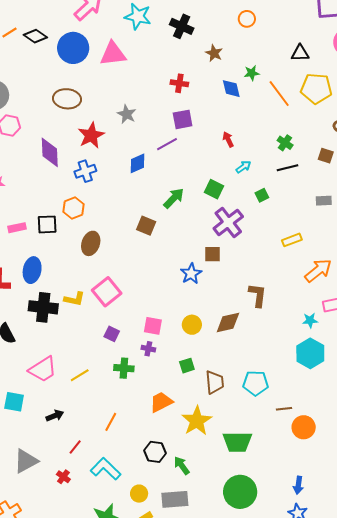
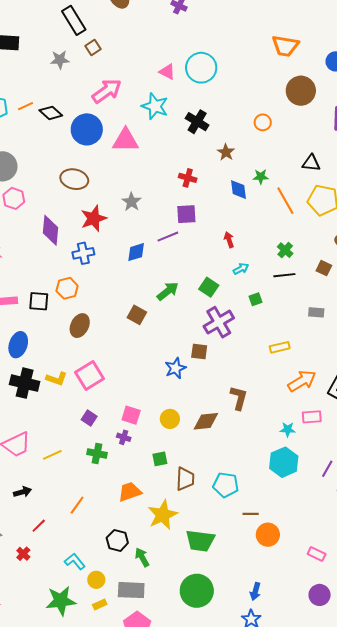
cyan L-shape: (106, 469) -> (75, 561), moved, size x0.7

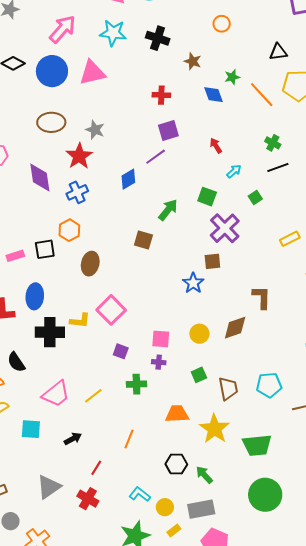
gray star: (132, 202) -> (95, 130), moved
orange trapezoid: (130, 492) -> (177, 414), turned 30
red cross: (23, 554) -> (88, 499), size x1.5

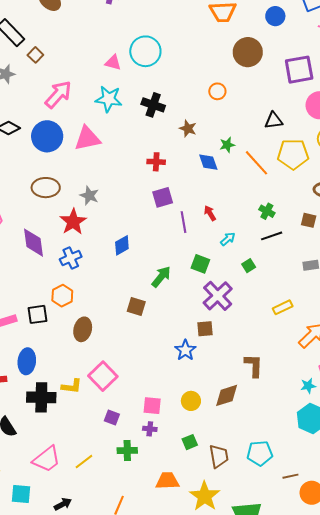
purple line: (156, 157) -> (183, 222), moved, turned -65

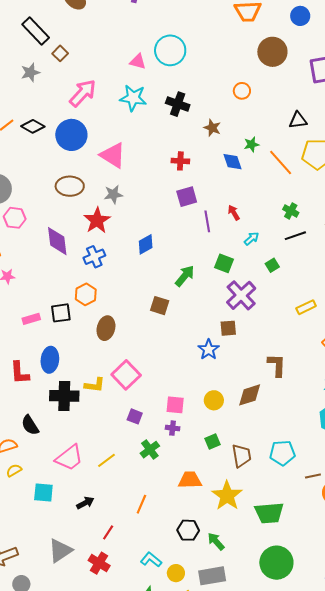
pink triangle: (87, 139) -> (113, 155), moved, turned 44
gray star: (89, 196) -> (113, 194), turned -30
green cross: (127, 451) -> (150, 450), turned -36

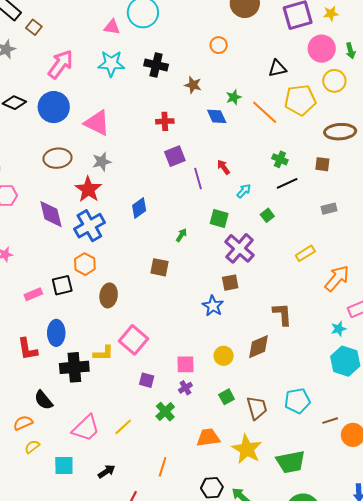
blue cross: (94, 257) -> (89, 226), size x1.4
green arrow: (185, 276) -> (181, 235), size x0.6
purple cross: (173, 428) -> (185, 388), turned -32

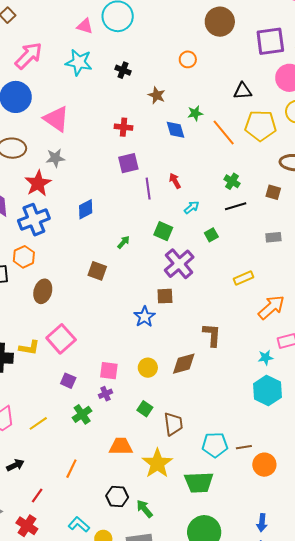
black cross: (156, 65) -> (123, 70), size x0.7
green square: (227, 397) -> (145, 409), turned -35
cyan pentagon: (297, 401) -> (215, 445), moved

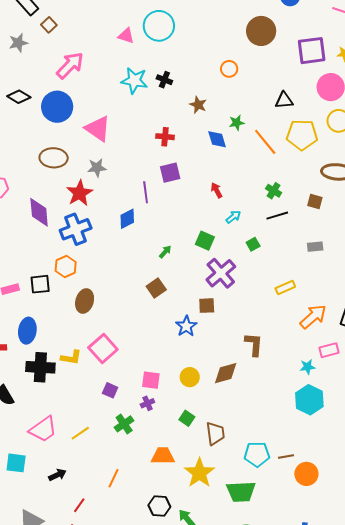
cyan star: (79, 62) -> (134, 81), moved
purple line: (148, 189) -> (146, 192), moved
brown square: (97, 271) -> (156, 288), moved, turned 36

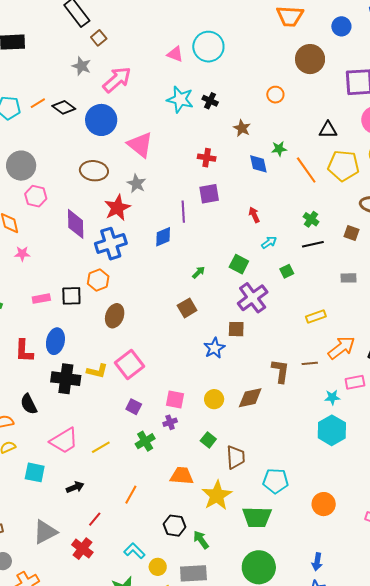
gray star: (18, 43) -> (81, 66), moved, turned 30
gray star: (97, 168) -> (136, 184), turned 30
brown line: (286, 456) -> (310, 363), moved

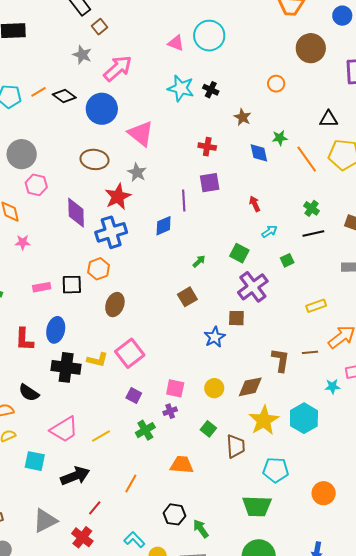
black semicircle: (29, 404) -> (29, 393), turned -30
cyan hexagon: (332, 430) -> (304, 418), moved
black arrow: (75, 487) -> (75, 476), size x1.6
yellow star: (217, 495) -> (264, 420), moved

